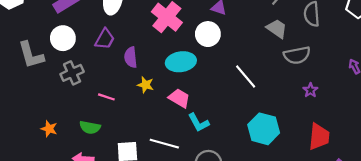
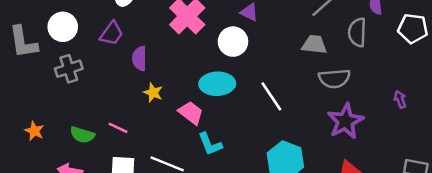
gray trapezoid: (277, 29) -> (314, 45), turned -35
cyan ellipse: (181, 62) -> (217, 84), moved
purple star: (310, 90) -> (345, 121), size x2.0
pink line: (106, 97) -> (118, 128), moved

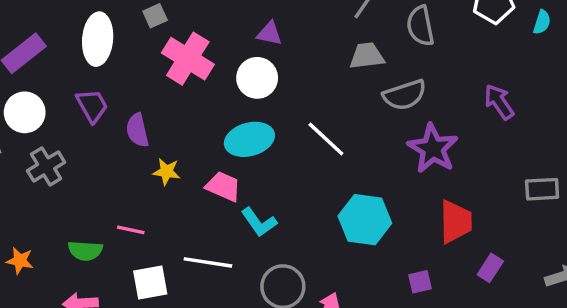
purple trapezoid: (112, 33) -> (92, 106), turned -52
purple arrow: (400, 99) -> (499, 102), size x1.5

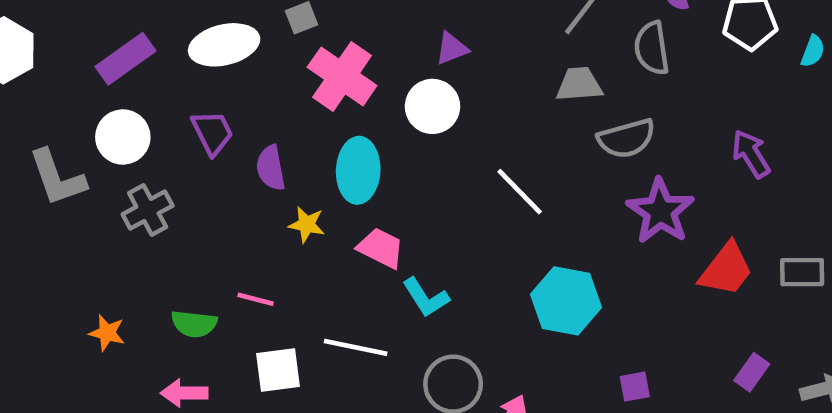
purple triangle: (269, 33) -> (452, 48), turned -36
white ellipse: (98, 39) -> (224, 45), turned 69
cyan ellipse: (249, 139) -> (358, 170), moved, turned -75
red trapezoid: (456, 222) -> (726, 269), moved, turned 36
purple rectangle: (490, 268) -> (752, 372), moved

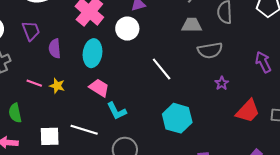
purple star: (660, 211) -> (222, 83), size x0.5
yellow star: (307, 224) -> (57, 86), moved
pink line: (256, 299) -> (34, 83), moved
green semicircle: (194, 324) -> (15, 113), turned 66

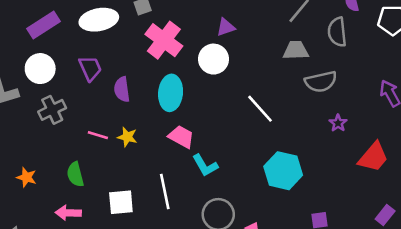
white line: (84, 130) -> (165, 192), turned 64

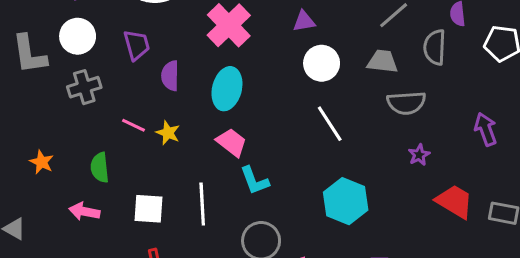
white circle: (214, 59) -> (322, 63), moved
red trapezoid: (373, 157) -> (454, 201), turned -108

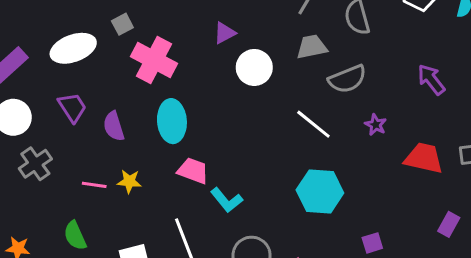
white line: (330, 124) -> (313, 124), moved

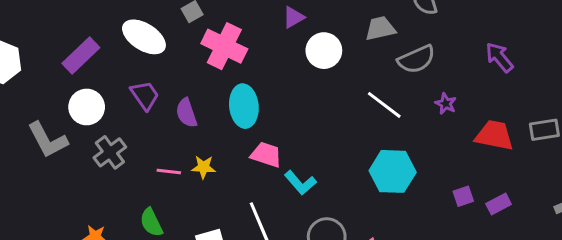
white ellipse: (73, 48) -> (144, 37), turned 54
purple rectangle: (449, 224) -> (499, 204), moved, turned 35
purple square: (372, 243) -> (463, 196), moved

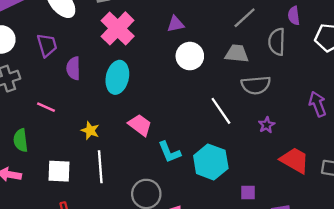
pink trapezoid: (266, 155) -> (140, 125), moved
yellow star: (204, 167) -> (90, 131), moved
cyan L-shape: (300, 183) -> (169, 152), moved
purple square: (463, 196) -> (248, 193), moved

